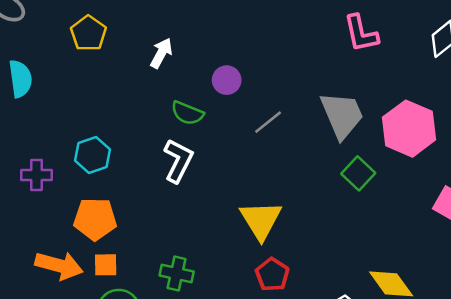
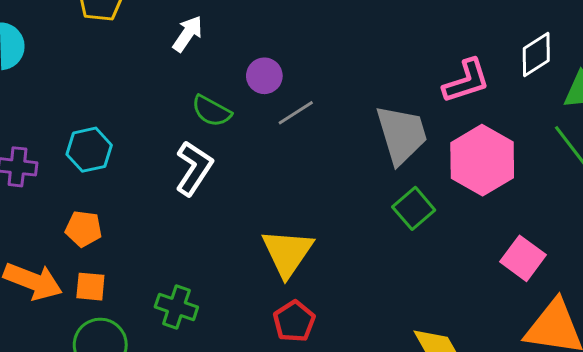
pink L-shape: (361, 33) -> (466, 81), moved, turned -102
gray line: (268, 122) -> (296, 113), moved
orange pentagon: (95, 219) -> (84, 229), size x0.7

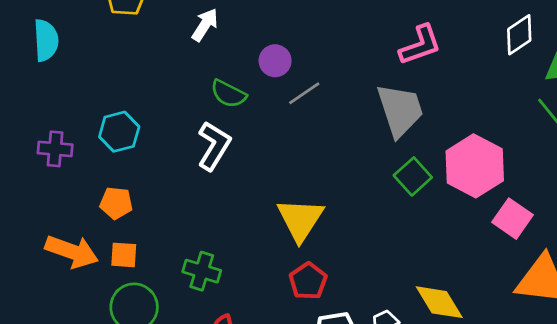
pink L-shape: (466, 81) -> (420, 45), moved
pink hexagon: (482, 160) -> (475, 166), moved

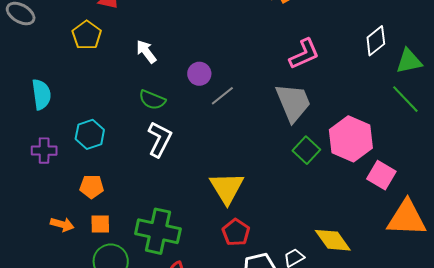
white arrow: (205, 25) -> (146, 52), turned -65
cyan semicircle: (46, 40) -> (41, 94), moved
green semicircle: (228, 94) -> (152, 100), moved
orange arrow: (72, 251) -> (62, 224), size x0.6
green cross: (202, 271) -> (158, 231), size x1.6

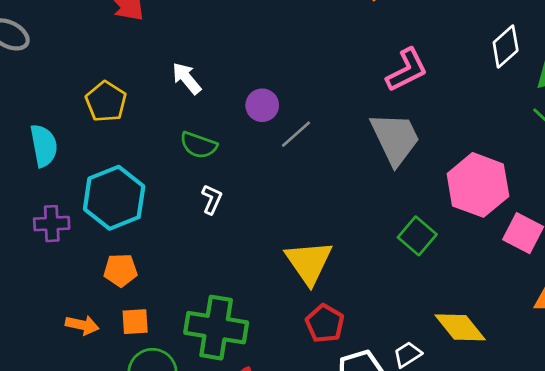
yellow pentagon: (87, 35) -> (106, 102), moved
cyan hexagon: (90, 134) -> (114, 198), size x1.5
white L-shape: (160, 139) -> (212, 199), size x0.6
green square: (306, 150) -> (417, 236), moved

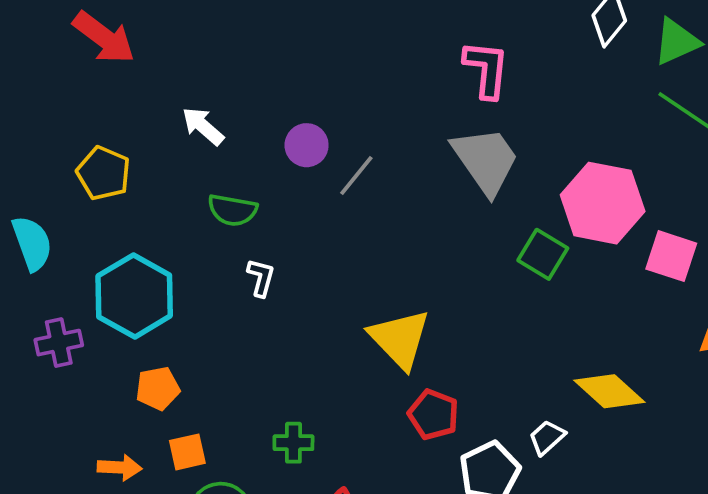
pink L-shape: (407, 70) -> (486, 69), turned -48
green square: (417, 236) -> (543, 254), moved
green cross: (216, 328) -> (293, 443), size x0.5

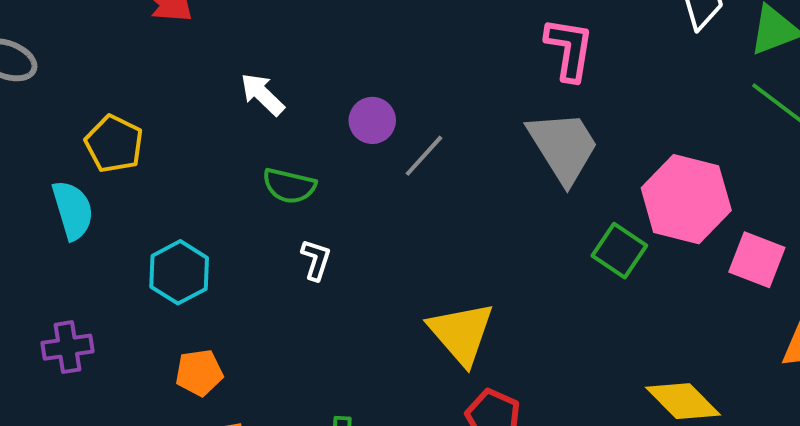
yellow pentagon: (103, 173) -> (114, 144), moved
cyan hexagon: (134, 296) -> (179, 272), size x0.7
purple cross: (59, 343) -> (68, 347), moved

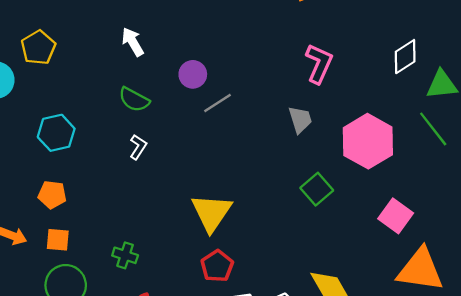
gray trapezoid: (563, 147) -> (300, 120), size x0.6
pink hexagon: (686, 199) -> (368, 141), moved

